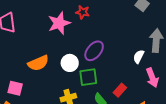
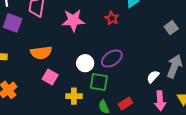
pink star: (59, 23) -> (73, 20), moved
orange semicircle: (38, 63) -> (41, 53), moved
pink square: (15, 88) -> (50, 77), moved

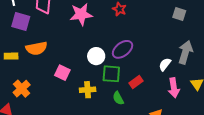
gray square: (171, 28) -> (179, 14), turned -32
orange semicircle: (41, 53) -> (36, 48), moved
red rectangle: (125, 103) -> (136, 82), moved

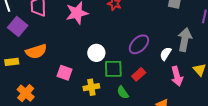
purple square: (21, 22) -> (18, 26), turned 30
purple ellipse: (123, 49) -> (139, 44), moved

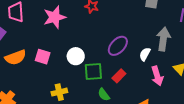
pink square: (64, 73) -> (43, 57), moved
yellow cross: (91, 87) -> (59, 92), moved

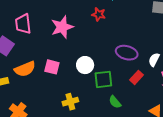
purple ellipse: (118, 46) -> (127, 53), turned 65
red rectangle: (119, 76) -> (136, 77), moved

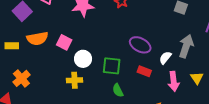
white circle: (85, 65) -> (83, 59), moved
red rectangle: (136, 77) -> (144, 71), turned 56

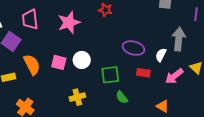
orange semicircle: (37, 38) -> (32, 65), turned -95
white circle: (83, 59) -> (82, 60), moved
pink arrow: (174, 81) -> (174, 76), turned 72

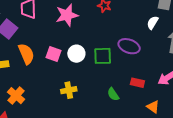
white semicircle: (161, 55) -> (153, 23), moved
red rectangle: (143, 73) -> (137, 83), moved
green square: (110, 75) -> (103, 56), moved

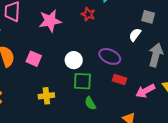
white circle: (76, 54) -> (74, 60), moved
green square: (103, 56) -> (82, 81), moved
red rectangle: (137, 83) -> (120, 80), moved

